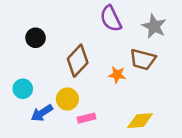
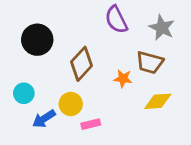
black circle: (36, 38) -> (37, 40), size x1.5
yellow diamond: (140, 121) -> (158, 101), moved

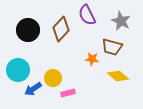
brown diamond: (81, 64) -> (61, 29), moved
cyan circle: (24, 93) -> (18, 70), size x1.5
yellow diamond: (158, 101) -> (118, 76), turned 45

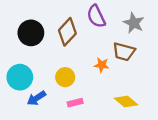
yellow diamond: (118, 76) -> (126, 101), moved
yellow circle: (53, 78) -> (65, 77), moved

